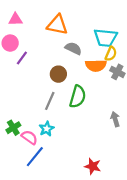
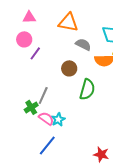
gray line: (50, 101) -> (43, 95), moved
green cross: (13, 128) -> (31, 107), moved
pink semicircle: (29, 137) -> (46, 118), moved

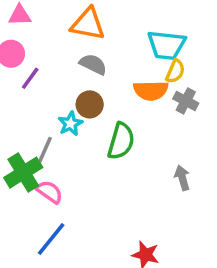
gray semicircle: (83, 44) -> (93, 64), moved
green cross: (31, 107) -> (23, 173), size x1.5
cyan star: (58, 119) -> (70, 124), moved

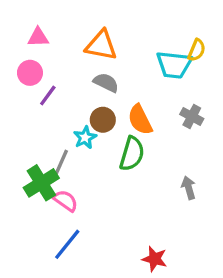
yellow semicircle: (175, 71) -> (197, 50), moved
orange semicircle: (151, 90) -> (140, 120), moved, turned 64

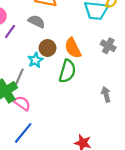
gray semicircle: (106, 83) -> (36, 22), moved

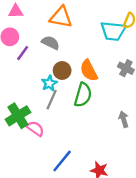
gray line: (19, 78) -> (52, 100), moved
blue line: (23, 133) -> (62, 161), moved

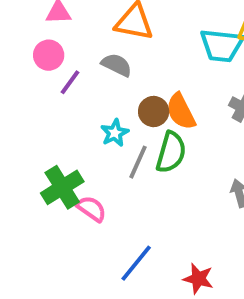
brown circle: (62, 70) -> (154, 111), moved
gray line: (52, 100) -> (138, 162), moved

